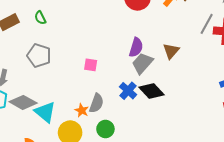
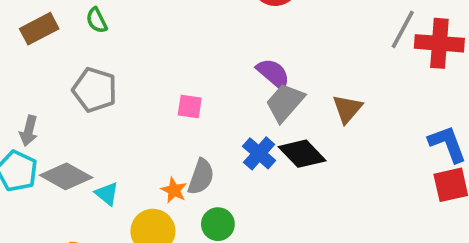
purple semicircle: (136, 47) -> (273, 74), turned -66
brown triangle: (171, 51) -> (347, 109), moved
cyan triangle: (45, 112) -> (107, 194), size x0.6

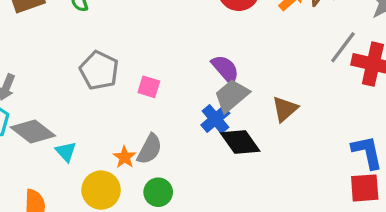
gray pentagon: (95, 90) -> (99, 70), moved
blue cross: (259, 153) -> (215, 119), moved

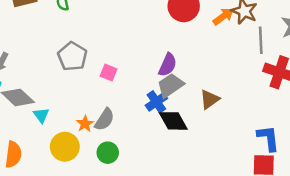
gray line: (343, 47) -> (261, 40), moved, turned -45
purple semicircle: (225, 69) -> (168, 65), turned 60

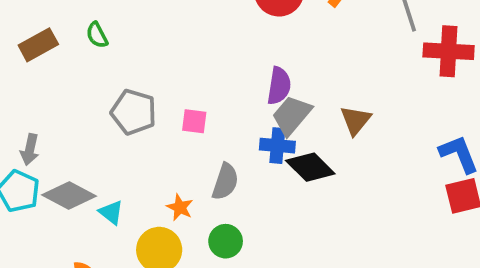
blue cross: (156, 102) -> (277, 146), turned -35
gray semicircle: (104, 119) -> (225, 182), moved

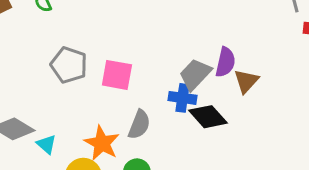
purple semicircle: (279, 86) -> (225, 62), moved
pink square: (194, 121) -> (117, 75), size x1.5
orange star: (180, 207) -> (102, 143), size x1.6

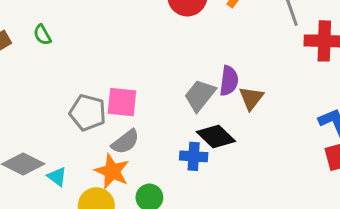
gray pentagon: (69, 65) -> (88, 113), moved
blue cross: (183, 98) -> (194, 156), moved
gray semicircle: (139, 125) -> (125, 142), moved, turned 36

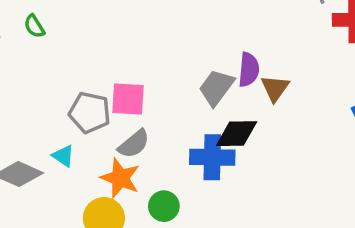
black diamond: (216, 137) -> (237, 134), turned -42
blue cross: (194, 156) -> (212, 157), size x1.4
cyan triangle: (57, 177) -> (63, 156), moved

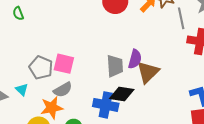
gray trapezoid: (216, 88) -> (115, 66), turned 130
brown triangle: (275, 88) -> (148, 72), size x1.4
orange star: (120, 178) -> (52, 108), turned 30

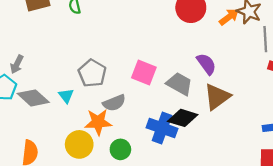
purple semicircle: (135, 59) -> (206, 64), moved, turned -60
pink square: (64, 64) -> (144, 73), moved
gray trapezoid: (115, 66) -> (179, 84), turned -65

